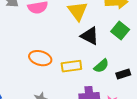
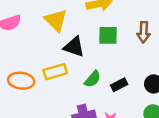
green square: (120, 30) -> (108, 35), turned -30
yellow rectangle: (71, 66) -> (55, 72), moved

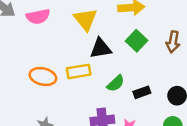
green square: (108, 35) -> (137, 41), turned 36
black triangle: (74, 47) -> (101, 48), turned -35

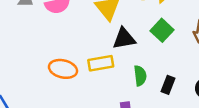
green semicircle: (116, 83) -> (140, 76), turned -54
black rectangle: (142, 92) -> (168, 85), turned -49

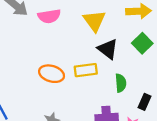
black triangle: (124, 39) -> (108, 49), turned 45
black rectangle: (168, 85) -> (144, 102), moved

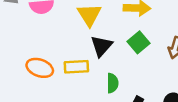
black triangle: (108, 49) -> (101, 46), turned 30

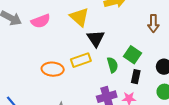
green square: (139, 42) -> (133, 55), moved

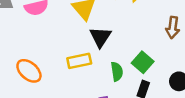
orange ellipse: (53, 69) -> (29, 71), moved, turned 30

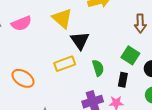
green square: (143, 62) -> (130, 55), moved

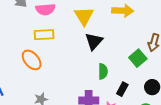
green square: (130, 55) -> (138, 58), moved
yellow rectangle: (65, 64) -> (44, 35), moved

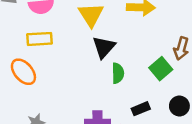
green semicircle: (103, 71) -> (118, 73), moved
black rectangle: (122, 89) -> (141, 109), turned 40

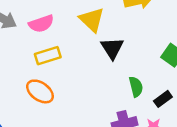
green semicircle: (118, 73) -> (136, 87), moved

